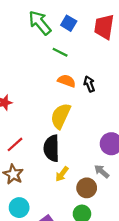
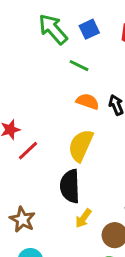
blue square: (69, 23) -> (89, 29), turned 35
red line: (15, 144) -> (28, 151), moved

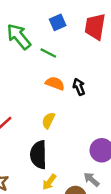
green arrow: (53, 29) -> (19, 36), moved
yellow semicircle: (81, 146) -> (48, 120), size x0.6

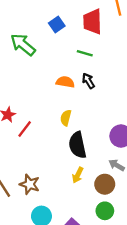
green line: (48, 53) -> (85, 53), moved
black semicircle: (39, 155) -> (77, 145), moved

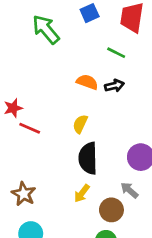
black arrow: (88, 81) -> (114, 86), turned 98
red line: (25, 129) -> (30, 128), turned 66

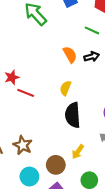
orange semicircle: (87, 82) -> (70, 55), turned 42
yellow arrow: (82, 193) -> (78, 152), moved
brown circle: (111, 210) -> (56, 165), moved

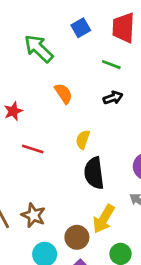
orange semicircle: (70, 55) -> (63, 93), moved
red star: (12, 77) -> (13, 111), moved
yellow arrow: (78, 152) -> (104, 219), size x1.5

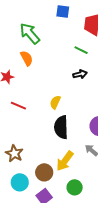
blue square: (81, 28) -> (63, 11), moved, turned 32
orange semicircle: (63, 93) -> (27, 58), moved

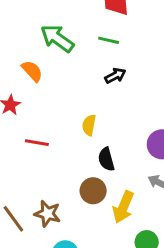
green arrow: (30, 33) -> (57, 38), moved
black semicircle: (61, 127) -> (106, 159), size x0.7
brown circle: (44, 172) -> (93, 191), moved

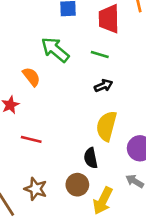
yellow semicircle: (89, 125) -> (106, 126), moved, size x1.6
brown star: (47, 214) -> (36, 189), moved

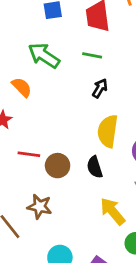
black arrow: (104, 86) -> (100, 88), turned -30
brown circle: (77, 185) -> (58, 166), moved
yellow arrow: (103, 201) -> (113, 211), turned 120

